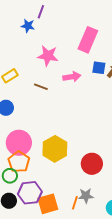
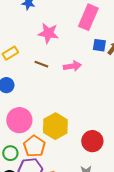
pink arrow: (72, 77) -> (72, 66), moved
orange pentagon: (19, 162) -> (34, 146), moved

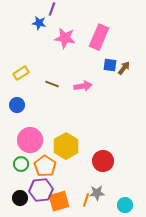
pink star: (48, 33) -> (65, 38), moved
green circle: (10, 153) -> (21, 164), moved

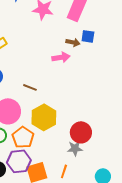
brown arrow: (124, 68) -> (73, 42), moved, turned 64
brown line: (52, 84) -> (30, 87), moved
gray star: (97, 193) -> (75, 148), moved

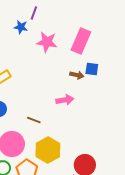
pink arrow: (61, 57) -> (65, 100), moved

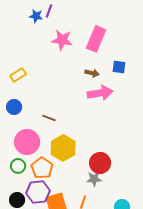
blue star: (21, 27) -> (36, 16), moved
blue square: (92, 69) -> (119, 67), moved
pink arrow: (65, 100) -> (100, 93), moved, size x1.4

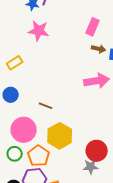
pink rectangle: (96, 39) -> (93, 27), size x0.7
pink star: (62, 40) -> (39, 31), moved
brown arrow: (92, 73) -> (99, 49), moved

